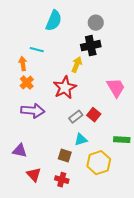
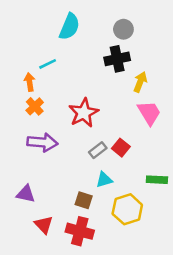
cyan line: (37, 50) -> (48, 64), turned -40
yellow arrow: (77, 65) -> (140, 82), moved
red cross: (62, 180) -> (80, 231), size x1.5

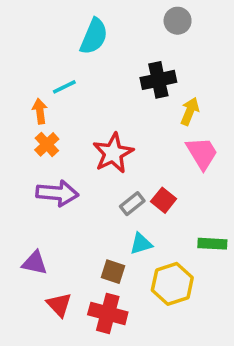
gray circle: (123, 29) -> (178, 21), moved

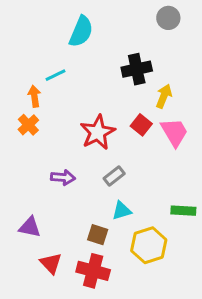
gray circle: (178, 21) -> (168, 18), moved
orange cross: (47, 144) -> (28, 125), moved
purple arrow: (57, 193) -> (63, 177), moved, size x0.7
red square: (164, 200) -> (141, 125), moved

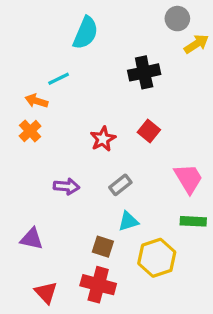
orange arrow: (34, 96) -> (36, 101), turned -65
yellow arrow: (164, 96) -> (196, 44), moved, turned 35
red star: (98, 132) -> (103, 139), size x0.7
pink trapezoid: (174, 132) -> (188, 179), moved
red triangle: (51, 263) -> (46, 293), moved

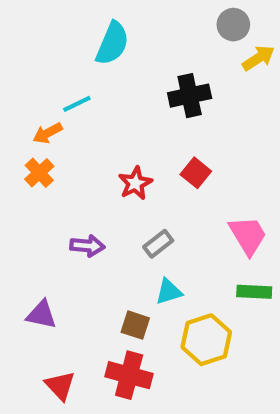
orange arrow: (36, 101) -> (48, 133), turned -45

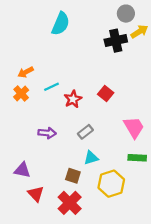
black cross: (190, 96) -> (116, 41), moved
cyan line: (77, 104) -> (52, 87), moved
red cross: (129, 375) -> (70, 203), turned 30
red triangle: (60, 386) -> (36, 194), moved

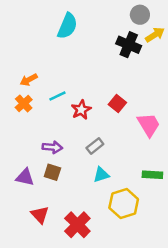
black cross: (116, 41) -> (129, 45), turned 35
pink trapezoid: (134, 127) -> (149, 125), moved
purple triangle: (22, 170) -> (25, 177), moved
brown square: (73, 176) -> (52, 172), moved

